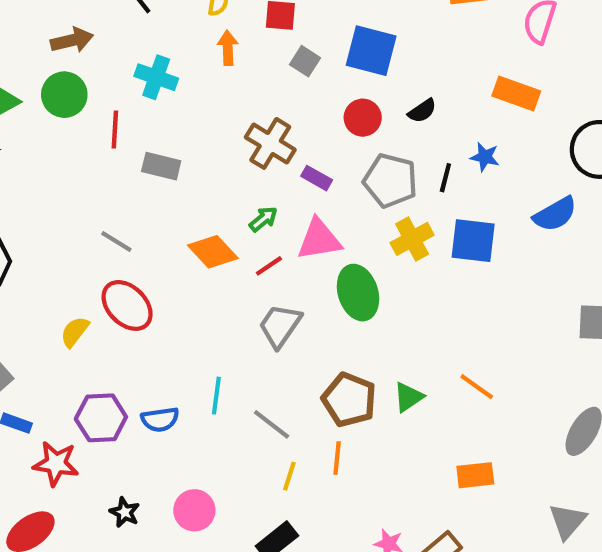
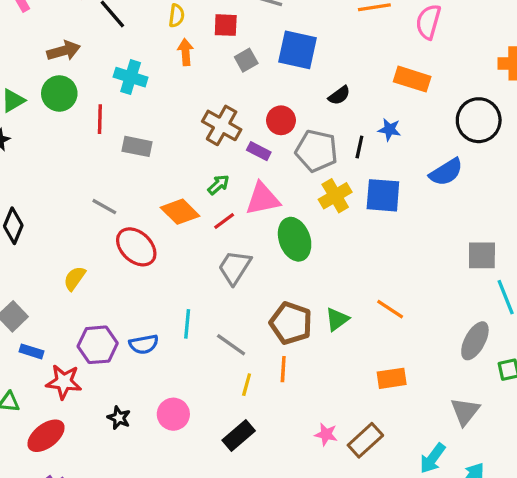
gray square: (305, 61) -> (246, 60), turned 30
red circle: (363, 118) -> (281, 120), moved
red ellipse: (127, 305) -> (136, 247), moved

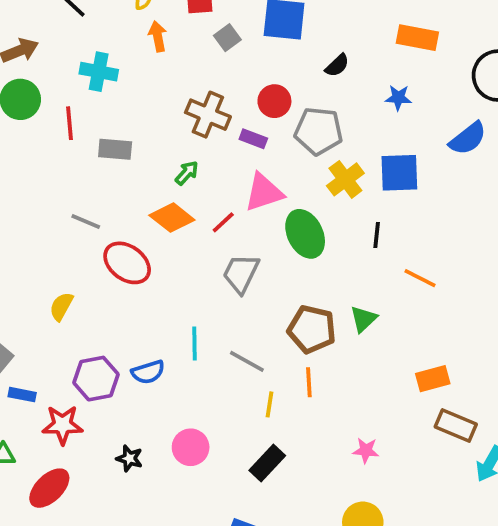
black line: (359, 147) -> (377, 235), moved
green arrow: (218, 185) -> (187, 173), moved
orange line: (390, 309) -> (420, 278), moved
brown rectangle: (365, 440) -> (456, 425), moved, turned 72

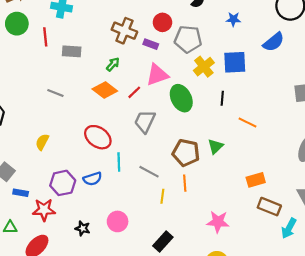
red ellipse: (127, 263) -> (98, 137), moved
pink star: (366, 450) -> (218, 222), size x1.5
black rectangle: (267, 463) -> (163, 242), moved

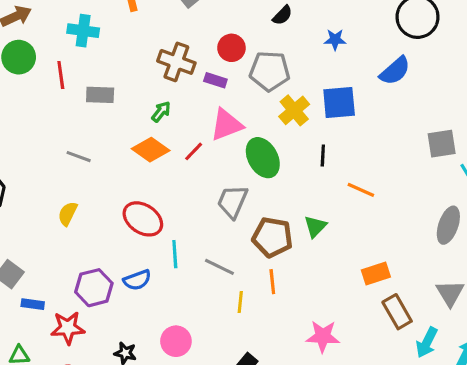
gray trapezoid: (145, 121) -> (232, 202), moved
yellow semicircle: (42, 142) -> (68, 214), moved
brown rectangle: (269, 207) -> (397, 312), turned 40

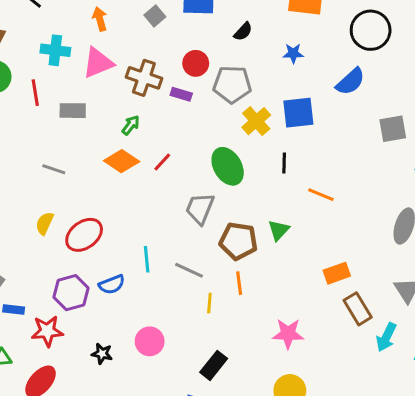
pink triangle: (226, 125) -> (98, 63), moved
gray square: (442, 144) -> (393, 129), moved
red ellipse: (143, 219) -> (84, 235), moved, turned -69

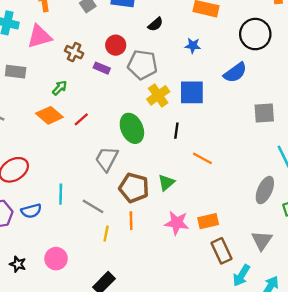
brown cross: (144, 78) -> (74, 52), size x0.7
pink star: (288, 334) -> (177, 223), moved

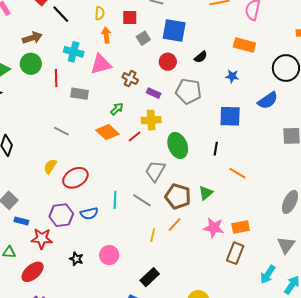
red circle: (116, 45) -> (168, 62), moved
yellow cross: (158, 95) -> (151, 120), moved, turned 30
gray line: (93, 206) -> (142, 200), moved
orange line: (131, 221) -> (175, 225), turned 42
brown rectangle: (221, 251) -> (235, 253), moved, turned 45

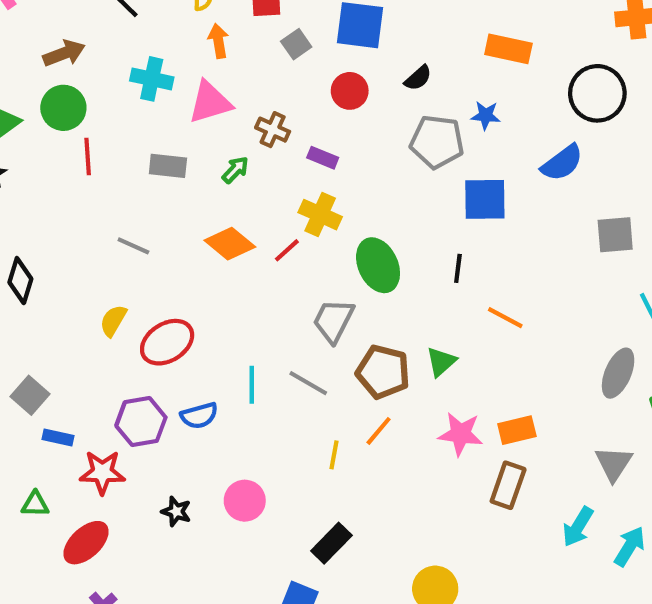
red line: (56, 78) -> (88, 157), moved
gray pentagon: (188, 91) -> (437, 142), moved
green arrow: (117, 109) -> (235, 170), moved
yellow cross: (151, 120) -> (320, 215), turned 30

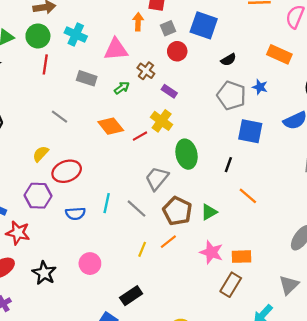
orange arrow: (218, 41) -> (138, 22), moved
cyan cross: (152, 79) -> (76, 35), moved
red circle: (350, 91) -> (177, 51), moved
purple hexagon: (141, 422) -> (38, 196), moved
black star: (176, 511) -> (44, 273), moved, size x1.5

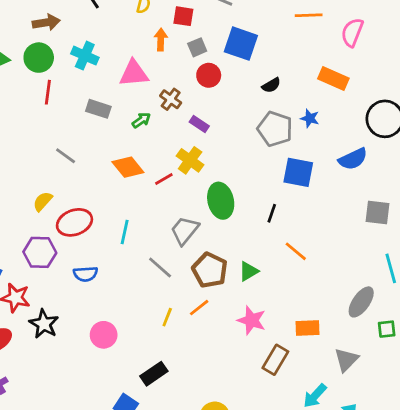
cyan line: (107, 203) -> (125, 232), moved
orange rectangle: (241, 257) -> (308, 328), moved
black star: (44, 273) -> (44, 324), moved

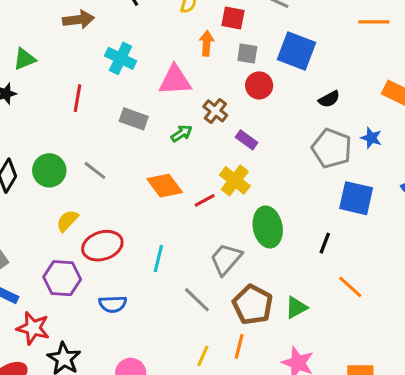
gray square: (197, 47) -> (247, 53), turned 30
green circle: (39, 58) -> (49, 170), moved
orange line: (199, 308) -> (239, 346), turned -40

